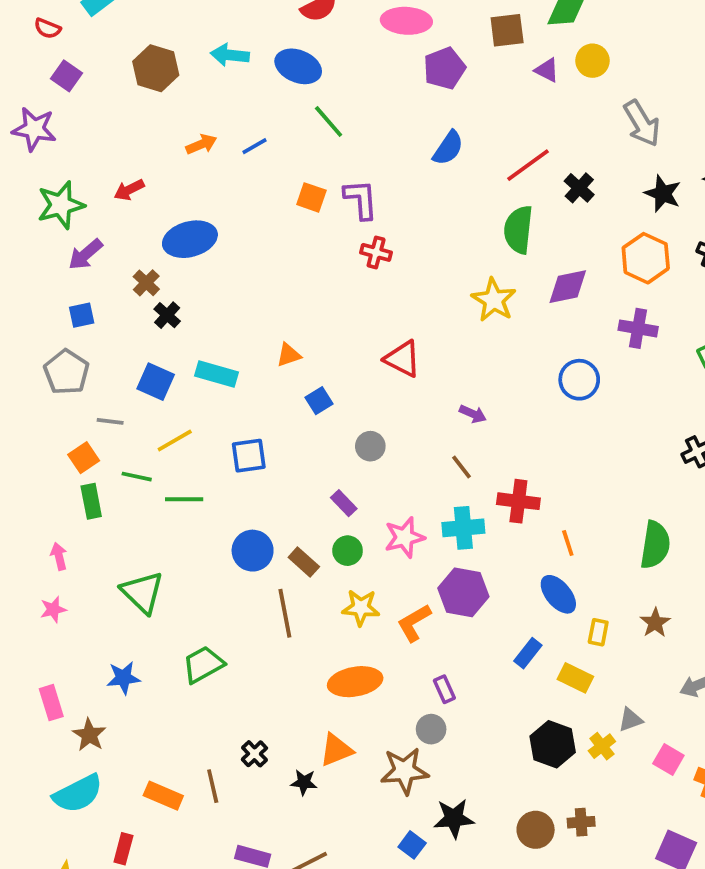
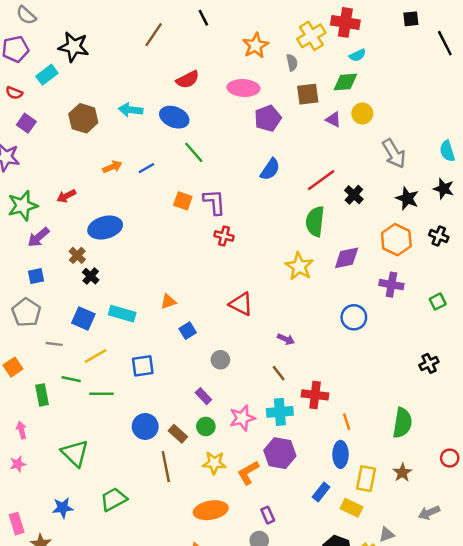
orange square: (84, 458) -> (13, 367), moved
blue ellipse: (558, 594) -> (341, 454), turned 40
yellow rectangle: (598, 632) -> (366, 479), size x1.5

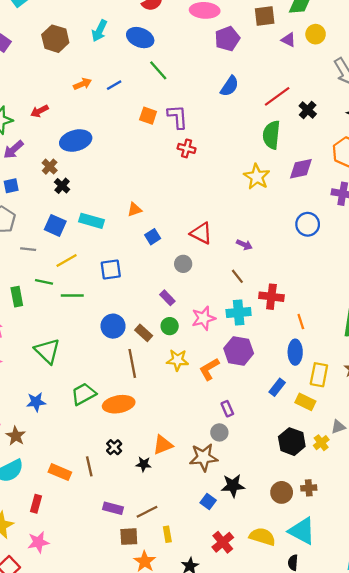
cyan arrow: (131, 110) -> (99, 31), turned -70
red triangle: (241, 304) -> (201, 233), moved
orange ellipse: (211, 510) -> (119, 404), moved

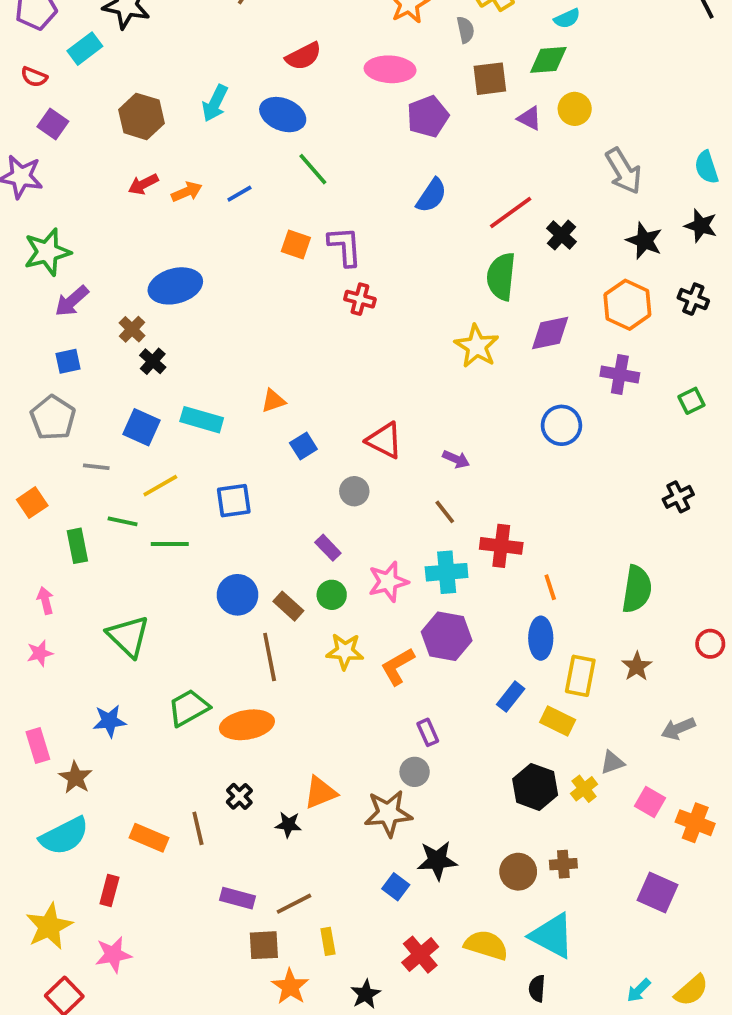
red arrow: (39, 111) -> (143, 184), moved

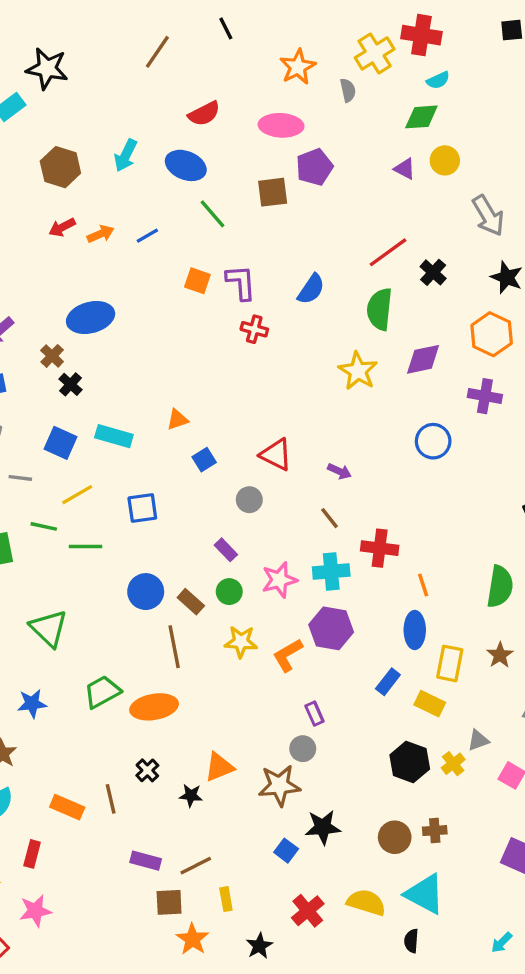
brown square: (490, 79) -> (273, 192), moved
blue semicircle: (432, 196) -> (311, 289), moved

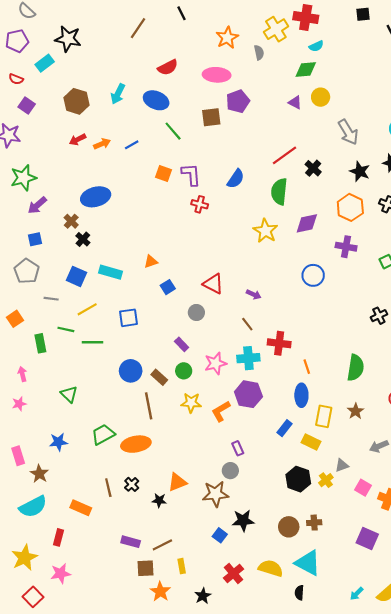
green triangle: (49, 628) -> (69, 394), size x0.7
brown line: (111, 799) -> (108, 488), moved

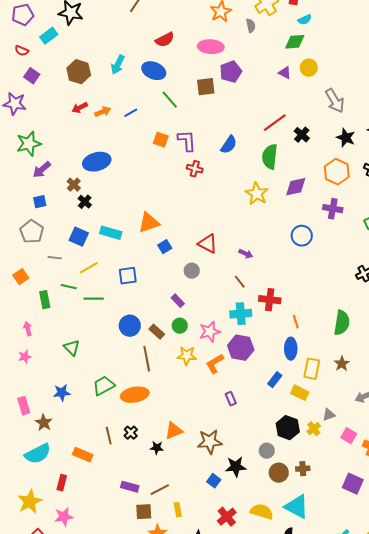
orange triangle: (151, 262) -> (149, 223), size x1.6
pink star: (216, 363) -> (210, 332), moved
gray circle: (230, 471) -> (267, 451), moved

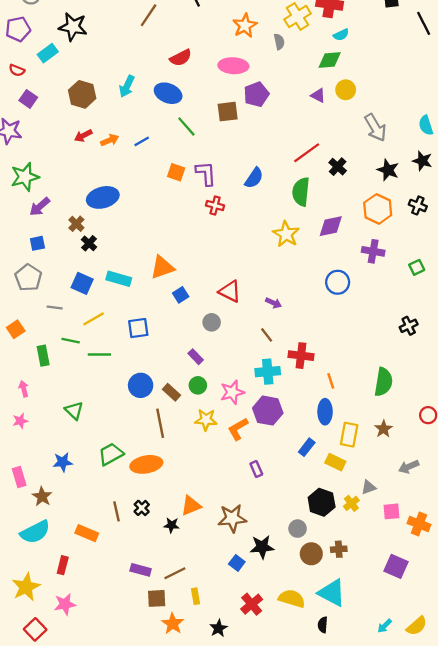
pink square: (349, 436) -> (391, 511), turned -35

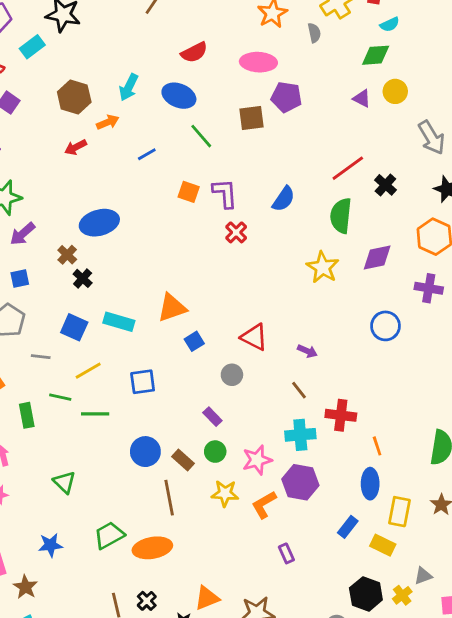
purple pentagon: (256, 94) -> (286, 97), turned 30
orange arrow: (110, 140) -> (108, 122), moved
red cross: (215, 205) -> (236, 232), turned 30

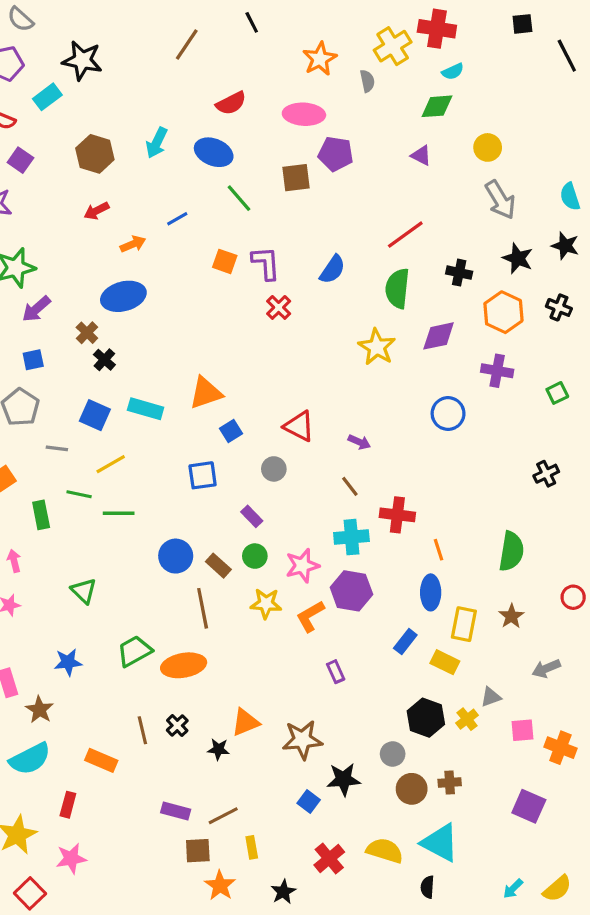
yellow circle: (395, 91) -> (488, 147), moved
orange arrow: (108, 122) -> (133, 244), moved
black cross: (385, 185) -> (459, 273), moved, turned -30
blue square: (143, 382) -> (203, 475), moved

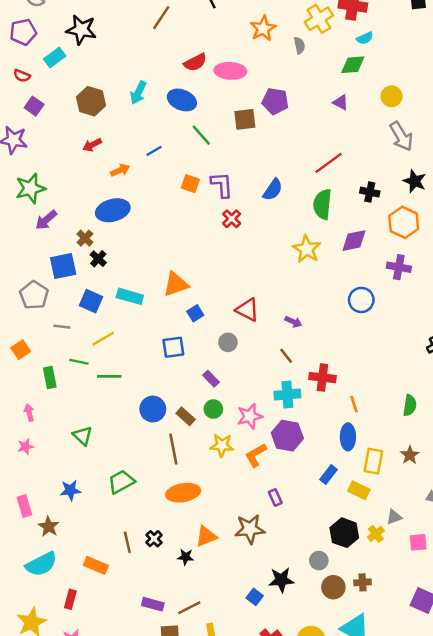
pink ellipse: (304, 114) -> (230, 71), moved
blue square: (33, 360) -> (63, 266), moved, size x1.6
green semicircle: (511, 551) -> (410, 405), size x0.7
orange ellipse: (184, 665) -> (183, 493), moved
brown star: (302, 740) -> (250, 529), moved

